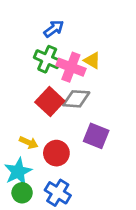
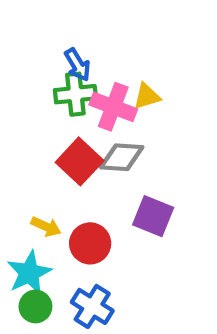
blue arrow: (54, 29) -> (77, 65), moved, turned 96
green cross: (47, 59) -> (75, 94), turned -30
yellow triangle: (92, 60) -> (147, 96), turned -48

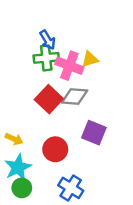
yellow arrow: (46, 227) -> (14, 139), moved
blue cross: (92, 306) -> (71, 188), moved

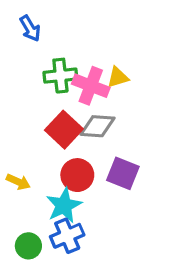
blue arrow: (48, 40) -> (30, 28), moved
red circle: (55, 149) -> (77, 175), moved
cyan star: (18, 167) -> (64, 205), moved
blue cross: (71, 188) -> (67, 236), moved, turned 35

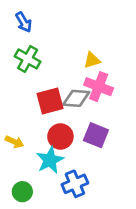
green cross: (60, 76) -> (28, 59), moved, turned 35
pink cross: (91, 86) -> (99, 87), moved
red square: (64, 130) -> (50, 101), turned 32
blue cross: (67, 236) -> (75, 184), moved

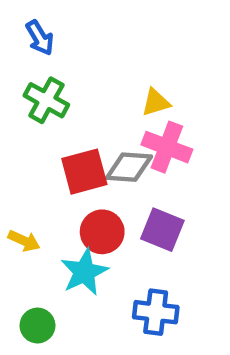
blue cross: (75, 184) -> (156, 312), moved, turned 30

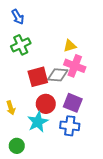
green cross: (46, 100) -> (21, 45), turned 36
yellow arrow: (24, 241) -> (11, 108), turned 48
blue cross: (156, 312) -> (70, 126), moved

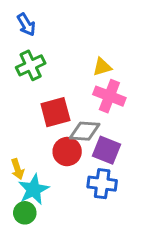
gray diamond: (58, 75) -> (85, 131), moved
yellow arrow: (11, 108) -> (17, 169), moved
cyan star: (38, 122) -> (34, 189), moved

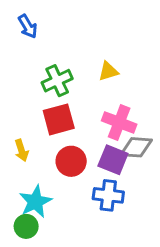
green cross: (31, 65) -> (57, 81), moved
pink cross: (109, 96) -> (119, 122), moved
gray diamond: (85, 131) -> (136, 147), moved
yellow arrow: (17, 169) -> (21, 150), moved

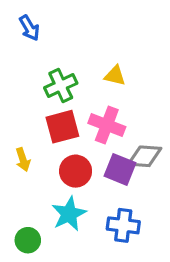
yellow triangle: (108, 71) -> (115, 76), turned 30
pink cross: (119, 122) -> (107, 125), moved
blue cross: (108, 195) -> (123, 225), moved
cyan star: (35, 202) -> (69, 214), moved

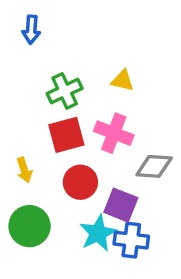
blue arrow: (29, 28) -> (31, 30), turned 35
purple square: (120, 169) -> (121, 205), moved
cyan star: (69, 214) -> (98, 233), moved
green circle: (28, 240) -> (30, 226), moved, size x1.5

